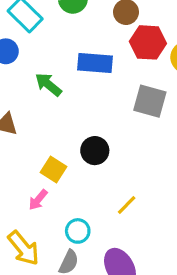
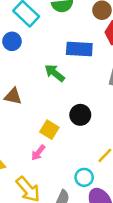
green arrow: (48, 84) -> (55, 73), moved
cyan circle: (78, 231) -> (84, 177), moved

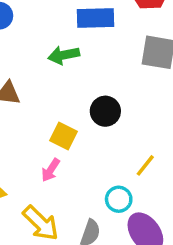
green arrow: (55, 73) -> (64, 55), turned -45

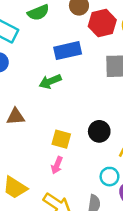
black circle: (105, 111) -> (99, 131), moved

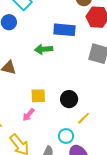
yellow square: (61, 139) -> (38, 96), turned -35

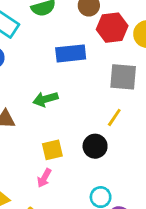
green arrow: (44, 49) -> (45, 99), moved
yellow line: (84, 118) -> (114, 117), moved

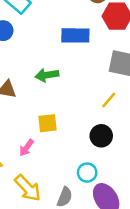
black circle: (95, 146) -> (101, 136), moved
pink arrow: (44, 178) -> (26, 148), moved

